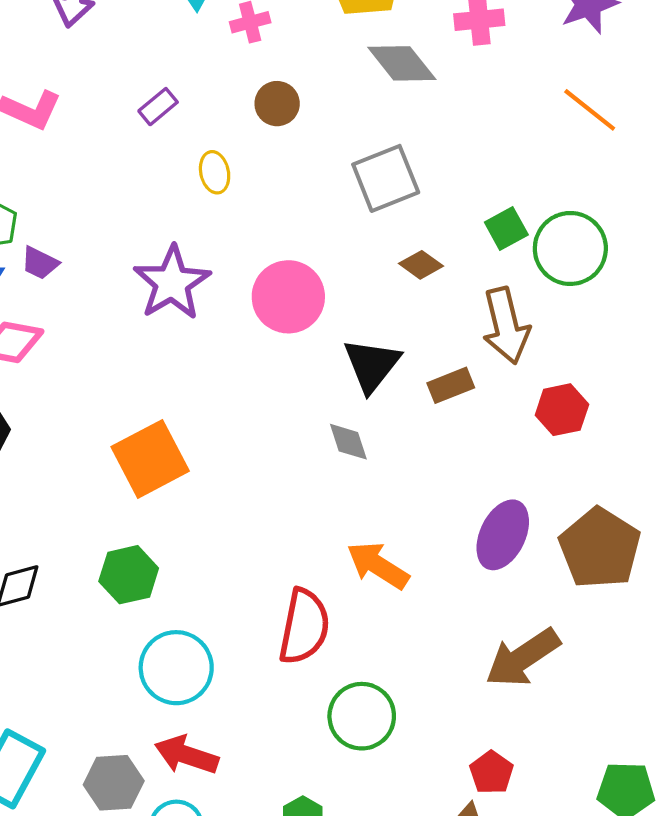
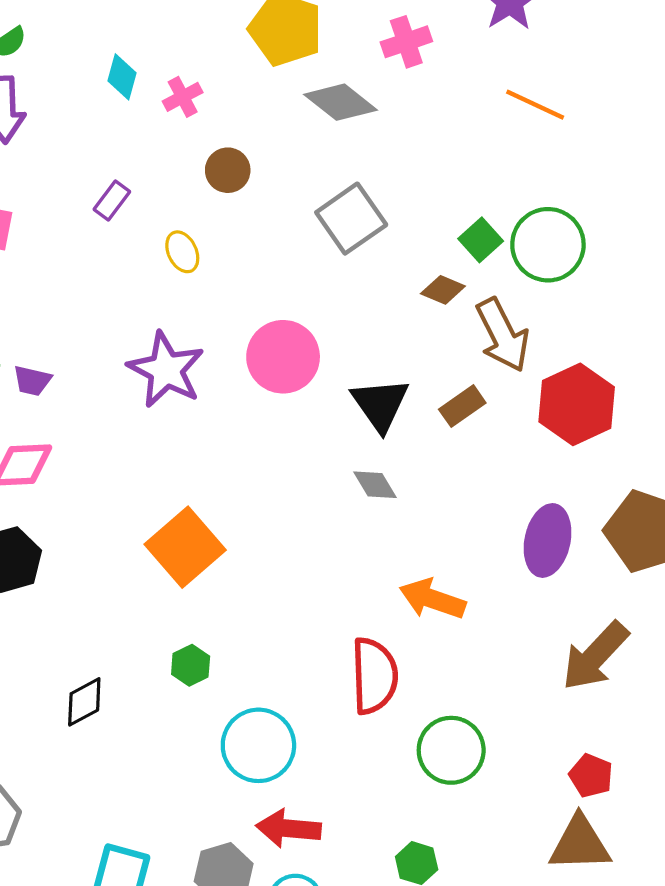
brown diamond: (421, 265) -> (443, 290), moved
red hexagon: (562, 410) -> (577, 404), size x1.5
green hexagon: (129, 575) -> (191, 665), size x0.7

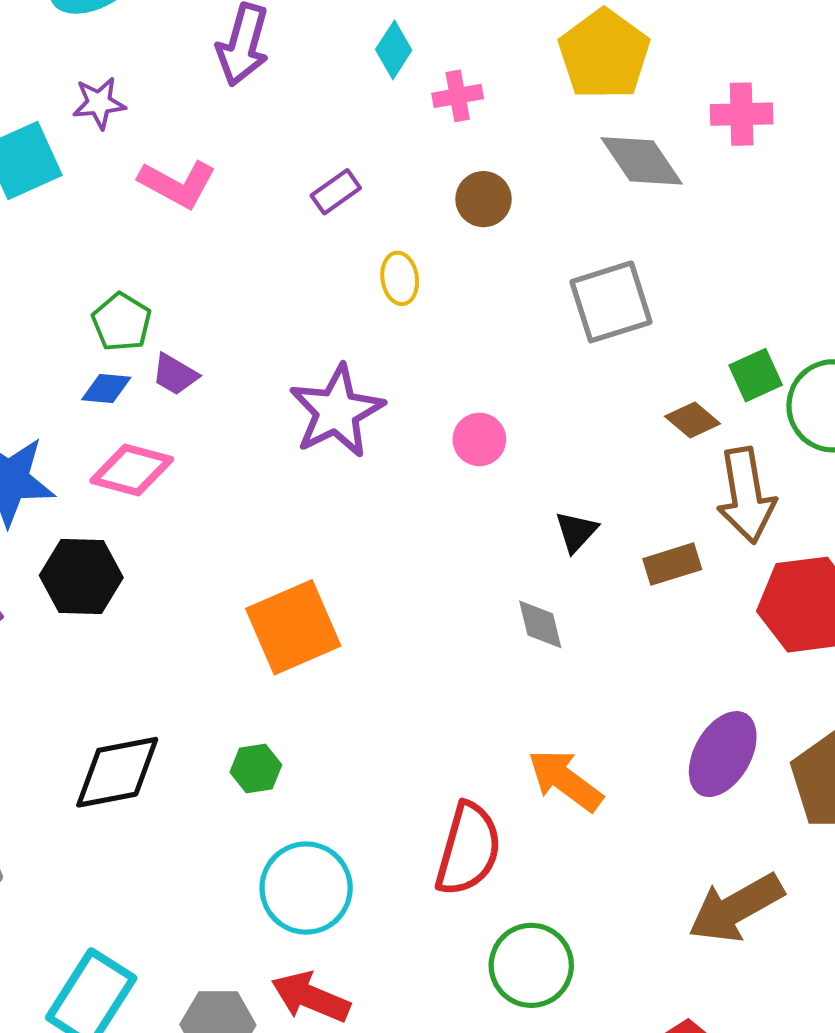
pink circle: (283, 357) -> (479, 439), size x0.6
black triangle: (380, 404) -> (576, 532), size x0.6
black diamond: (84, 702) -> (117, 772), size x1.5

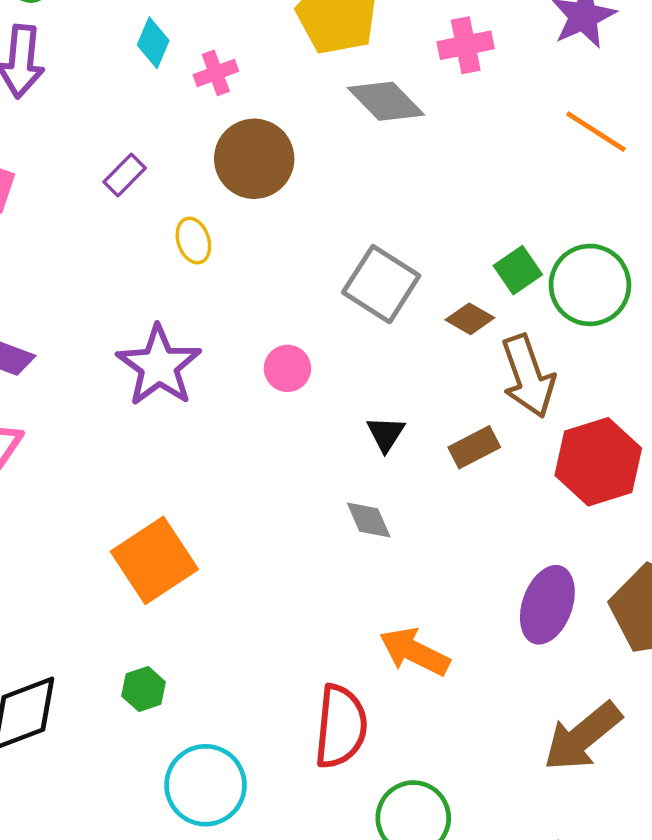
brown circle: (483, 199) -> (254, 159), size x1.6
gray square: (611, 302) -> (381, 284), moved, turned -30

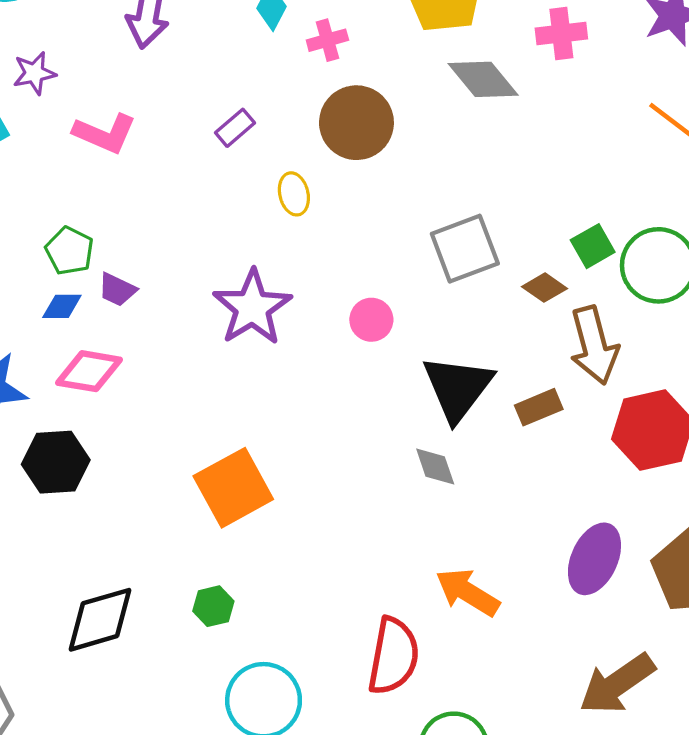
gray square: (381, 284) -> (465, 249), turned 32
black triangle: (386, 434) -> (458, 388), size x2.0

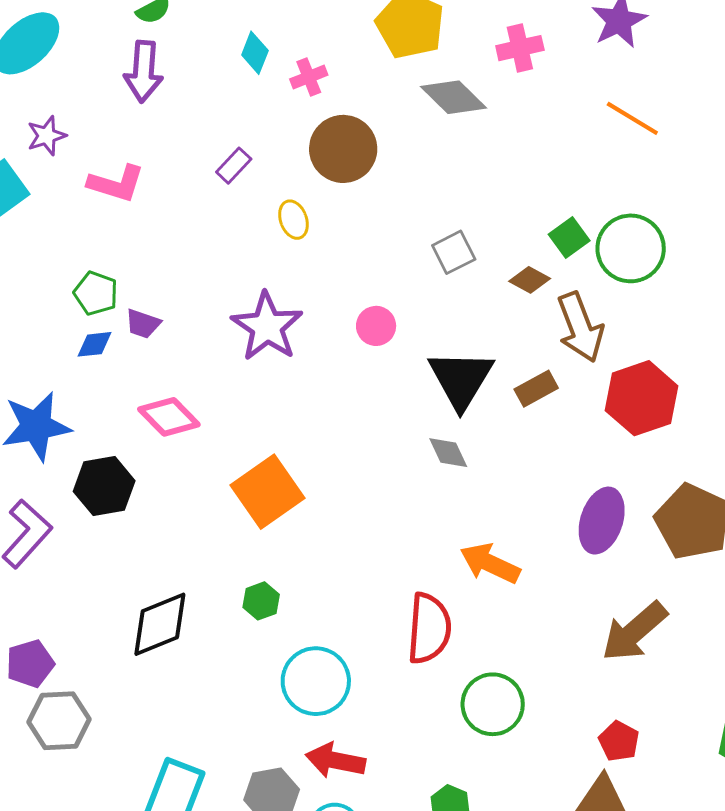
gray square: (465, 249) -> (454, 252), size x0.7
pink diamond: (89, 371) -> (169, 417), moved, turned 42

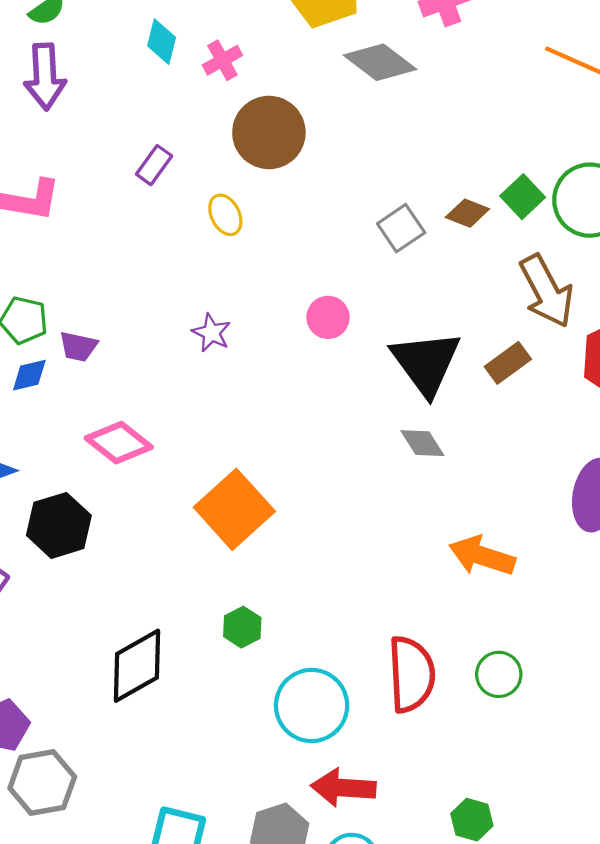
brown diamond: (530, 280) -> (467, 213), moved
purple star: (267, 327) -> (211, 333), size x0.5
red semicircle: (429, 628) -> (411, 674), moved
green circle: (493, 704) -> (499, 674), moved, size x0.7

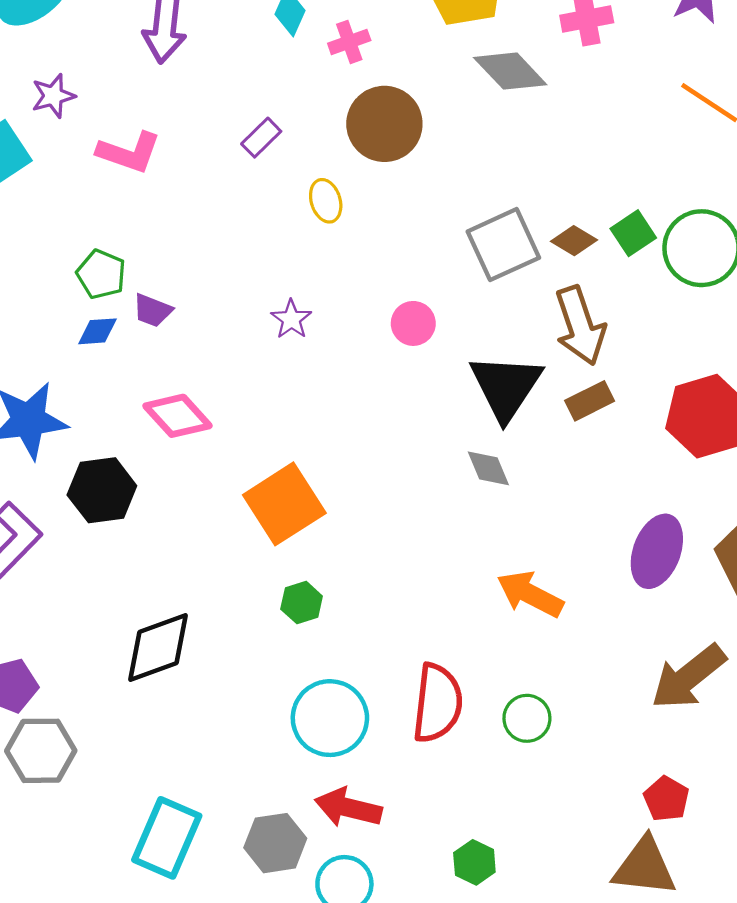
gray square: (401, 228) -> (503, 245), size x1.5
brown arrow: (547, 291) -> (580, 326), moved
green hexagon: (242, 627) -> (302, 603), moved

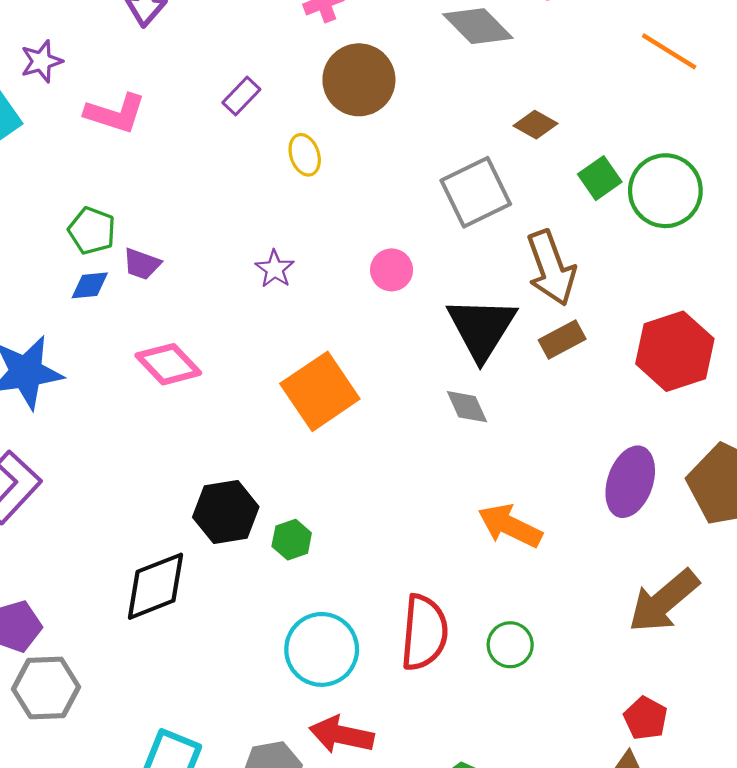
brown diamond: (574, 241) -> (536, 125), moved
black hexagon: (102, 490) -> (226, 512), moved
orange square: (284, 504) -> (320, 391), moved

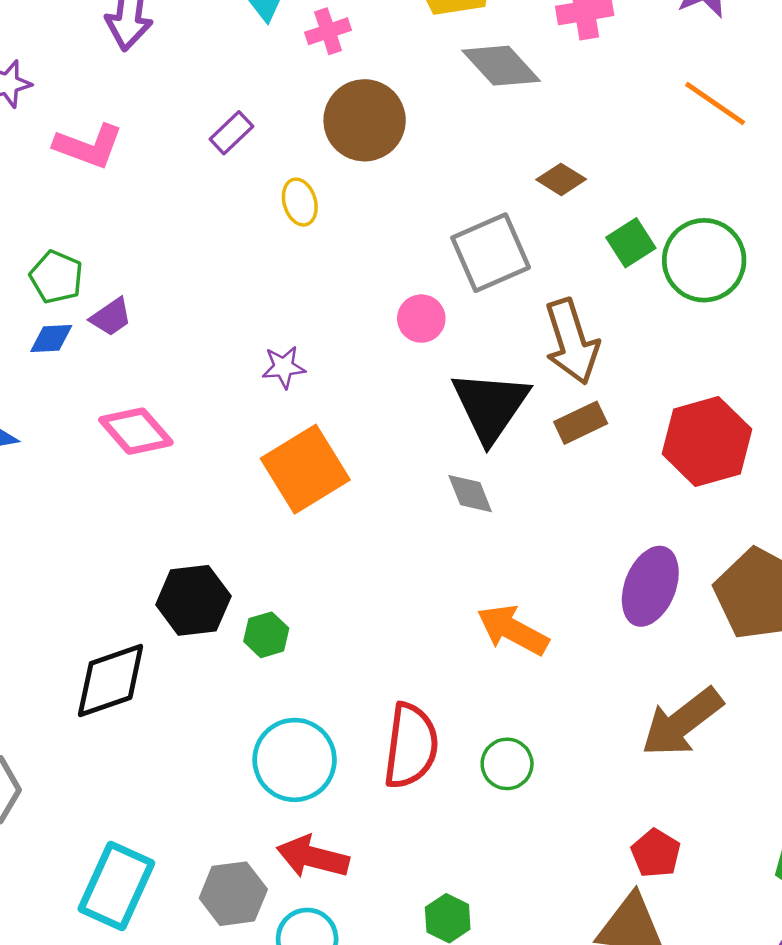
purple trapezoid: (142, 264) -> (111, 317), turned -57
purple star: (275, 269) -> (284, 367), moved, turned 30
pink circle: (392, 270) -> (421, 319), moved

